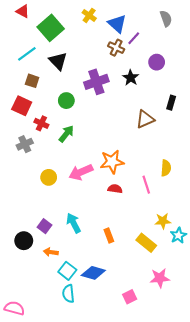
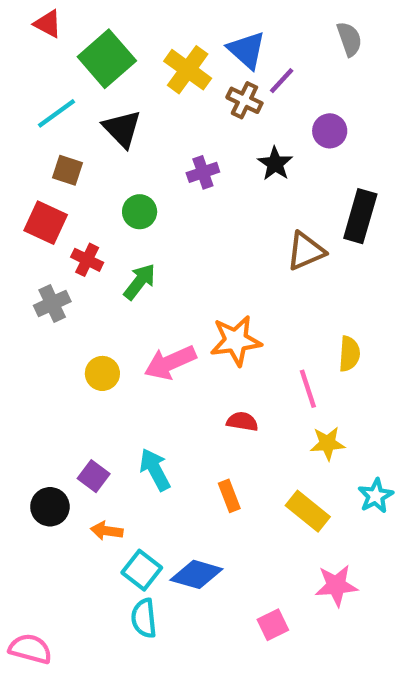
yellow cross: (89, 15) -> (188, 70), moved, size x1.5
purple cross: (96, 82) -> (203, 172), size x0.6
black rectangle: (171, 103) -> (360, 216), size x1.6
red semicircle: (115, 189) -> (242, 422), moved
yellow star: (163, 221) -> (328, 443), moved

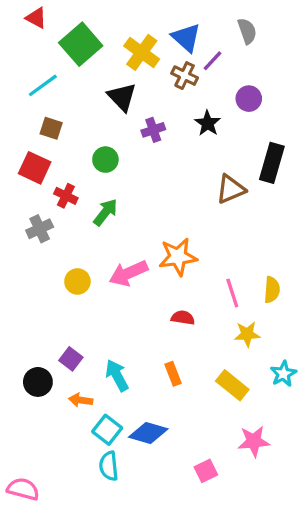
gray semicircle: (349, 39) -> (247, 31), moved
black triangle: (122, 129) -> (122, 97), moved
yellow semicircle: (349, 354) -> (272, 290), moved
cyan arrow: (155, 470) -> (117, 375), moved

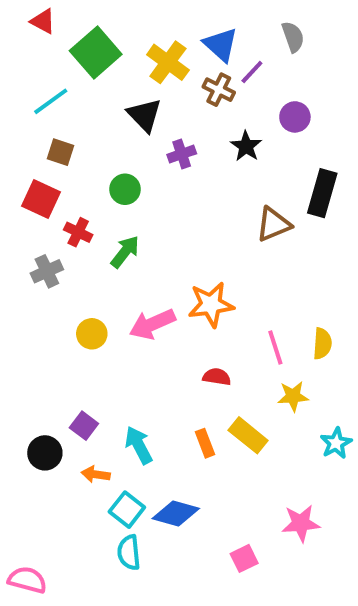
yellow rectangle: (232, 385) -> (248, 435), moved

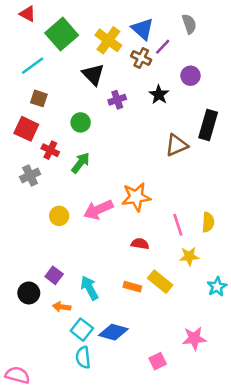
orange rectangle: (205, 443) -> (132, 287), turned -54

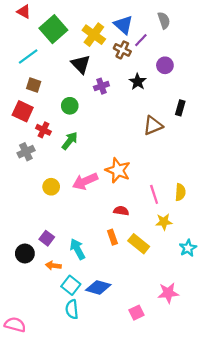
black rectangle: (208, 125) -> (180, 108), size x0.6
orange star: (136, 197) -> (118, 170), turned 30
orange rectangle: (132, 287) -> (112, 237), moved, turned 56

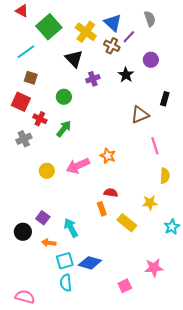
orange star: (118, 170) -> (108, 156), size x0.7
pink line: (154, 194) -> (155, 146), moved
orange rectangle: (112, 237) -> (102, 209), moved
cyan square: (71, 285) -> (65, 261), turned 36
pink semicircle: (15, 325) -> (25, 297), moved

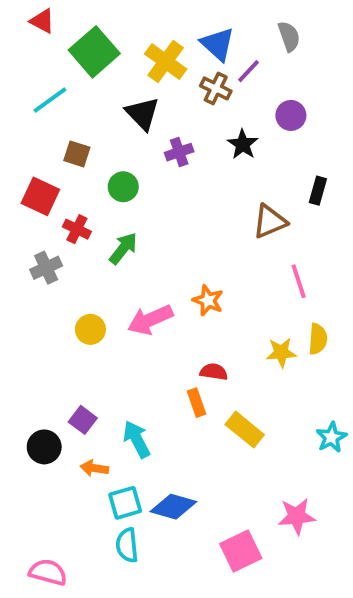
brown square: (31, 78) -> (77, 154), moved
yellow star: (150, 203) -> (281, 353), moved
pink square: (125, 286) -> (241, 551), size x1.5

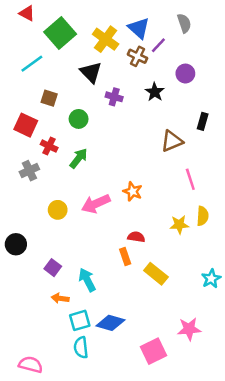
purple cross: (179, 152) -> (114, 97), turned 35
black circle: (44, 447) -> (16, 244), moved

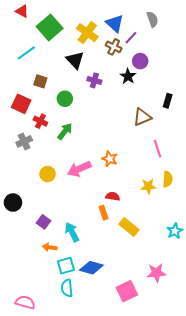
purple circle: (185, 74) -> (140, 61), moved

